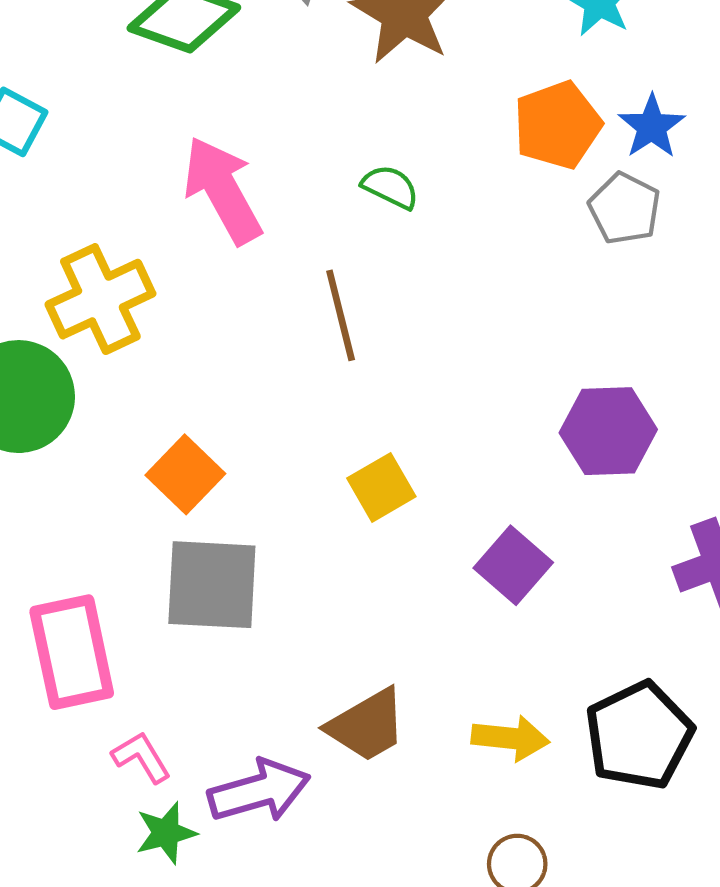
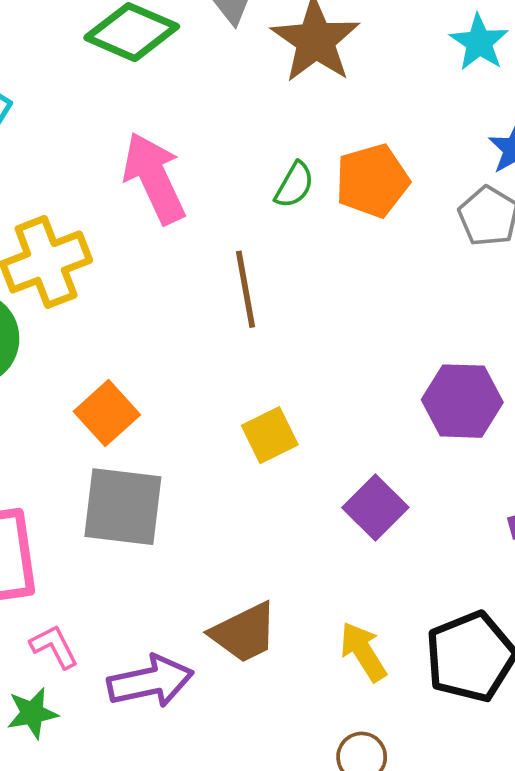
orange pentagon: (558, 125) -> (372, 181), moved
green semicircle: (390, 187) -> (294, 185), turned 90
yellow arrow: (510, 738) -> (363, 652), turned -132
green star: (166, 833) -> (32, 713), moved

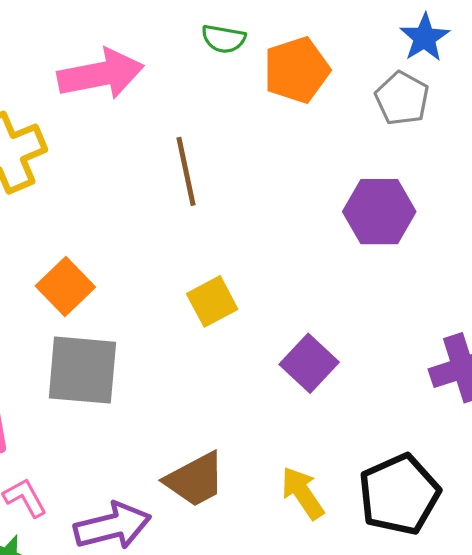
pink arrow: (154, 178) -> (101, 74), turned 106
green semicircle: (294, 185) -> (224, 39), moved, turned 72
purple hexagon: (462, 401) -> (379, 212), moved

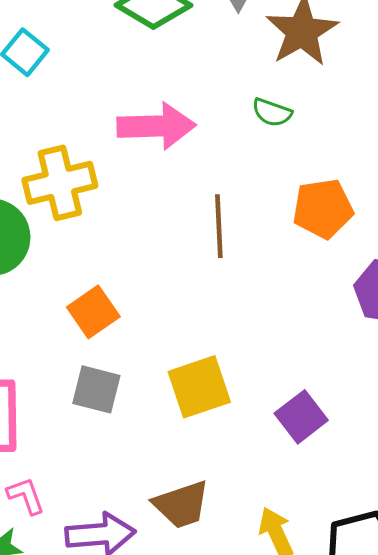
orange pentagon: (297, 70) -> (323, 209), moved
yellow square: (212, 301) -> (199, 387), moved, size x1.4
gray square: (82, 370) -> (96, 389), size x0.7

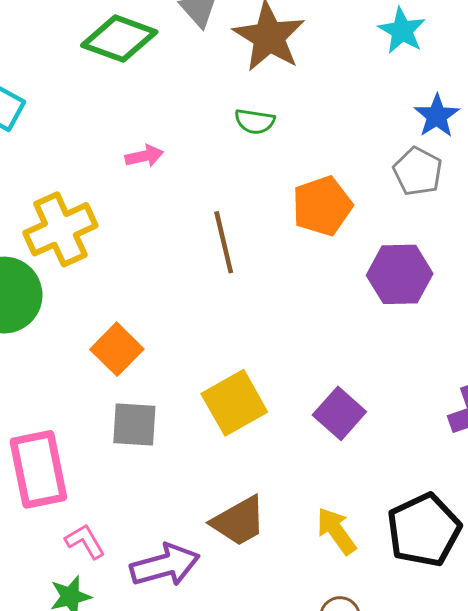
pink arrow: (156, 126) -> (144, 156), size x0.5

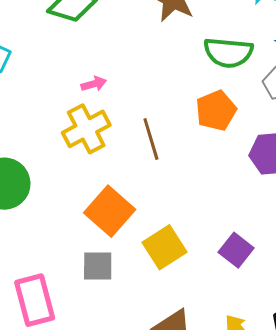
green semicircle: (255, 121) -> (228, 53), moved, size x1.8
yellow cross: (60, 229) -> (86, 129), moved
orange square: (117, 349) -> (110, 211), moved, size x1.4

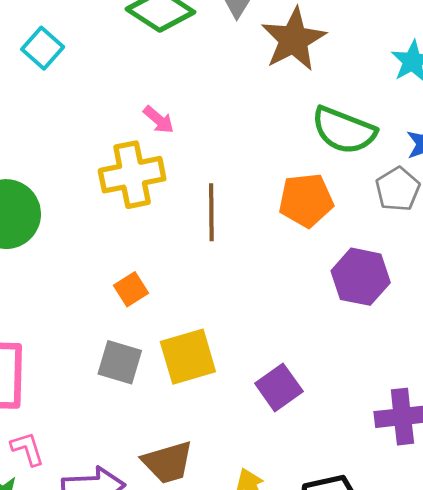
pink arrow: (94, 84) -> (159, 120), turned 40
orange square: (110, 211) -> (131, 289), size x0.5
gray square: (98, 266) -> (120, 362), moved

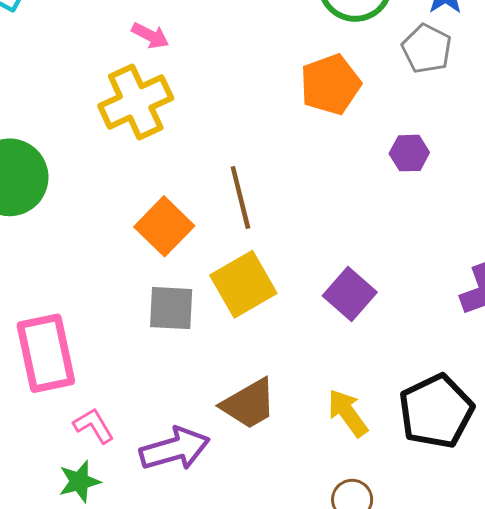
brown line: (211, 212) -> (240, 198), moved
purple hexagon: (361, 277) -> (409, 153), size x0.6
orange square: (131, 289) -> (164, 226), size x1.5

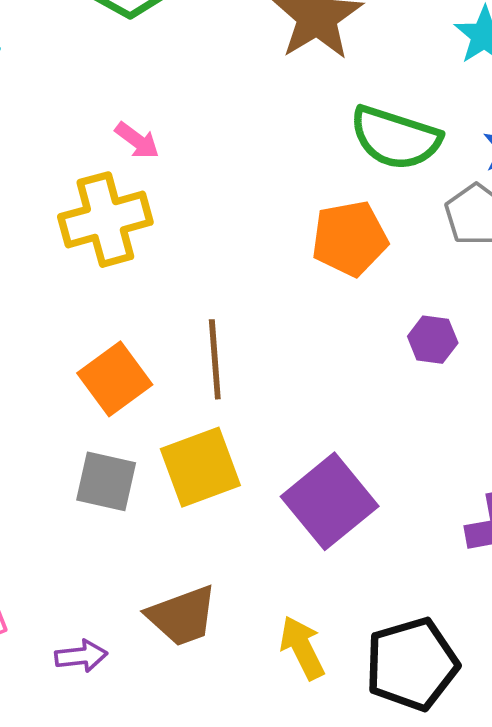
purple square: (350, 294) -> (330, 501), size x1.4
purple arrow: (175, 449) -> (81, 656), size x0.6

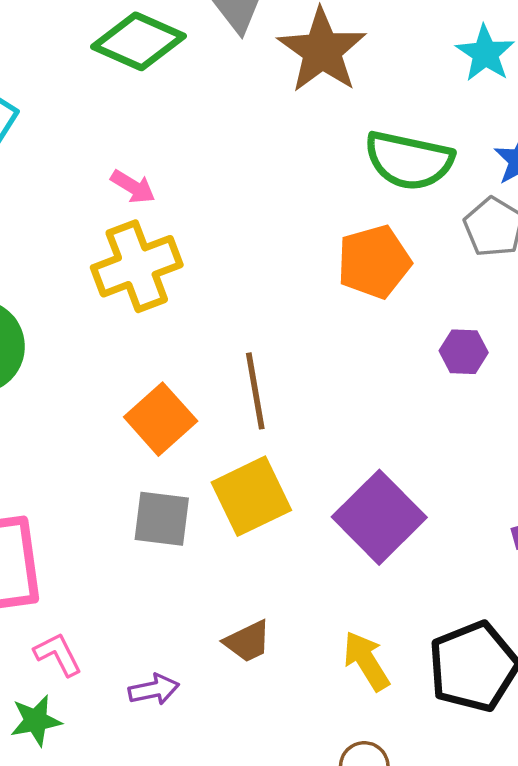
pink arrow: (137, 141) -> (133, 187), moved
brown trapezoid: (182, 616) -> (248, 641), size x0.7

